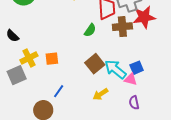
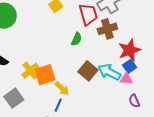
red star: (144, 17) -> (129, 50), moved
yellow cross: (29, 58) -> (30, 71), moved
orange square: (52, 59) -> (45, 75), size x1.5
yellow arrow: (101, 94) -> (62, 88), moved, turned -91

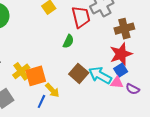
brown cross: (107, 29) -> (124, 29), moved
purple semicircle: (134, 101) -> (133, 89), moved, turned -40
blue line: (58, 105) -> (41, 101), moved

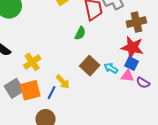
red star: (121, 54) -> (132, 47), turned 30
blue square: (121, 70) -> (132, 64), turned -32
cyan arrow: (100, 75) -> (111, 68), size x0.6
orange square: (36, 76) -> (30, 90), moved

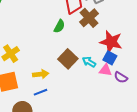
brown cross: (136, 22) -> (89, 18), moved, turned -30
yellow arrow: (63, 82) -> (41, 74), turned -56
blue line: (52, 93) -> (40, 92), moved, turned 40

